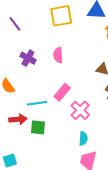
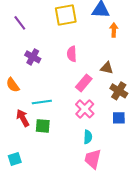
pink semicircle: (58, 55) -> (72, 54), moved
pink rectangle: (62, 92) -> (84, 83), moved
red arrow: (18, 119) -> (23, 118), turned -114

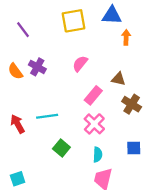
pink semicircle: (72, 54) -> (80, 64), turned 42
orange semicircle: (13, 85) -> (15, 71), moved
red arrow: (23, 118) -> (18, 124), moved
blue square: (119, 118) -> (134, 148), moved
green square: (43, 126) -> (61, 148), moved, turned 35

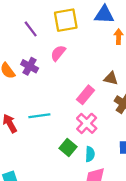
purple line: (23, 30) -> (31, 29), moved
pink semicircle: (80, 64) -> (58, 53), moved
green square: (61, 148) -> (68, 148), moved

